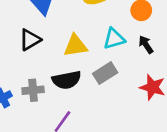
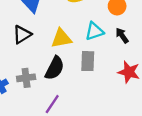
gray rectangle: (105, 73) -> (88, 61), turned -54
black semicircle: (67, 80) -> (55, 68), turned -50

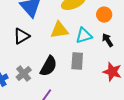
yellow triangle: (61, 38) -> (59, 30), moved
gray cross: (26, 78) -> (24, 74), turned -35

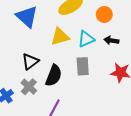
black triangle: (21, 36) -> (30, 62), moved
black arrow: (108, 40) -> (111, 40), turned -40

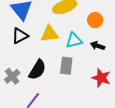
black triangle: (30, 62) -> (20, 36), moved

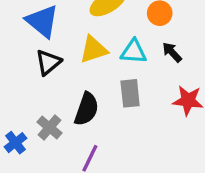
cyan triangle: (74, 40) -> (134, 52), turned 30
black arrow: (98, 46) -> (172, 52), turned 40

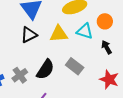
cyan triangle: (134, 52) -> (85, 31), moved
gray rectangle: (130, 93) -> (75, 66), turned -60

